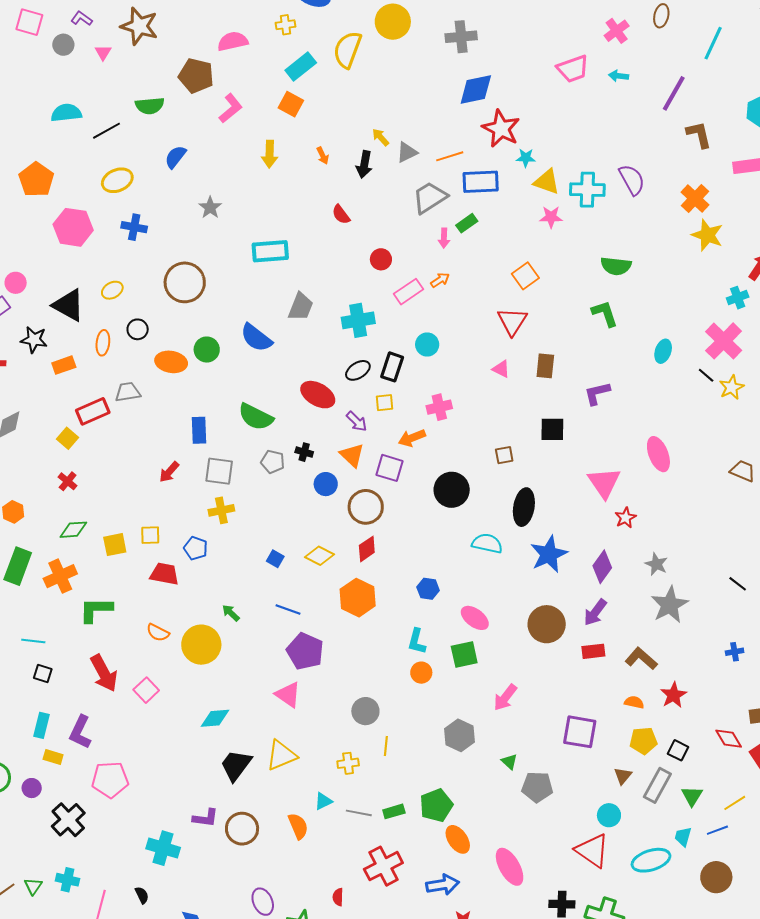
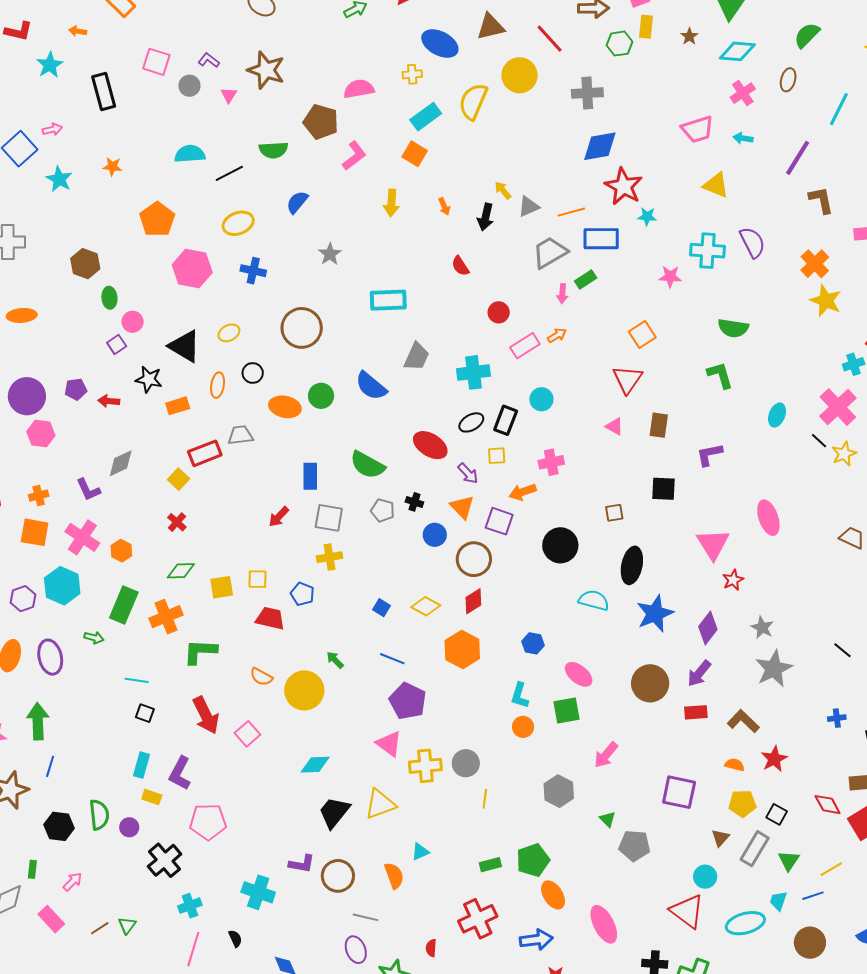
yellow triangle: (547, 182) -> (716, 185), moved
yellow cross: (348, 763) -> (425, 766), moved, size x1.5
gray line: (359, 813) -> (366, 917), moved
cyan cross: (68, 880) -> (190, 906), moved, turned -35

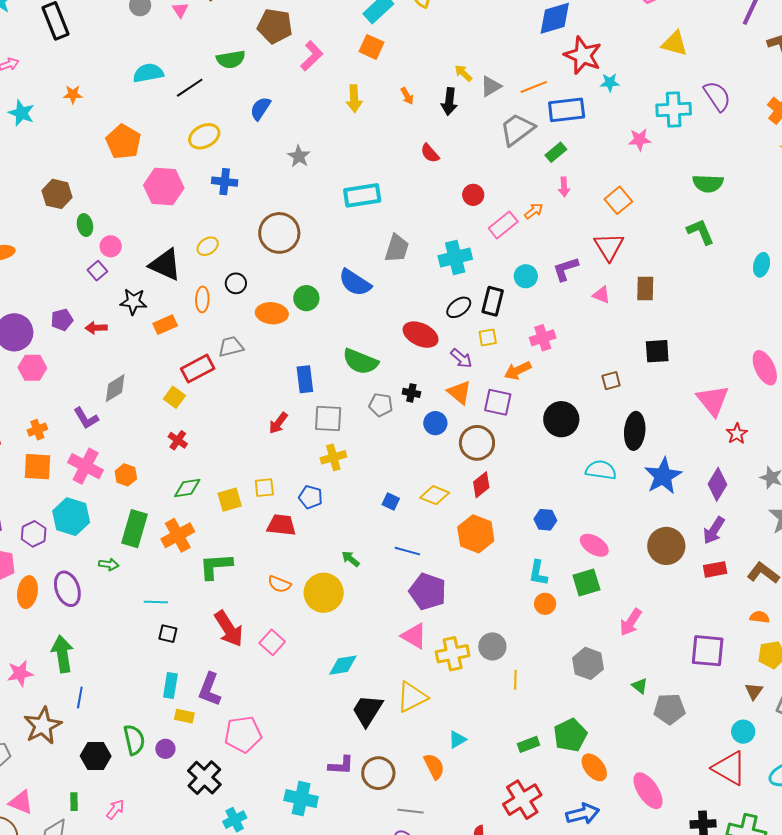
pink arrow: (562, 294) -> (564, 187), moved
purple L-shape: (709, 455) -> (566, 269), moved

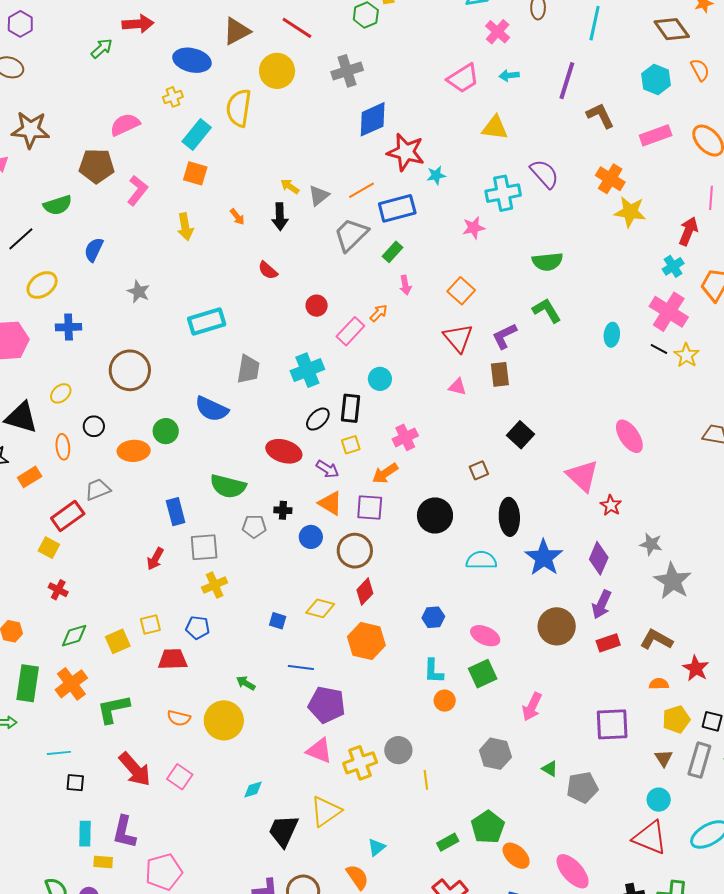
purple L-shape: (566, 269) -> (504, 336), moved
black square: (657, 351) -> (520, 435), turned -36
cyan diamond: (343, 665) -> (253, 789), size x0.7

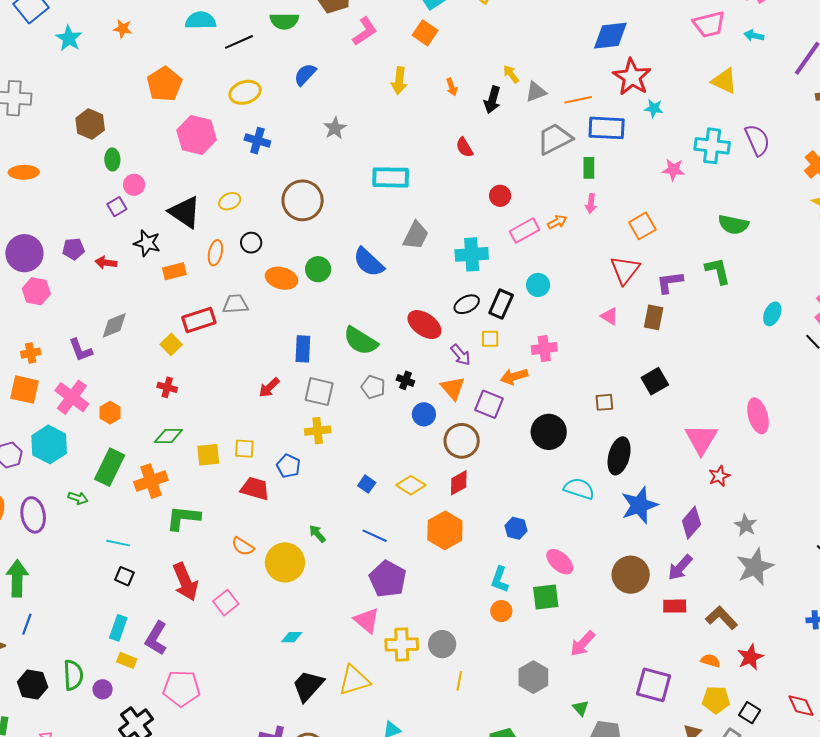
green rectangle: (393, 252) -> (589, 168), turned -60
red cross: (58, 590) -> (167, 387), turned -30

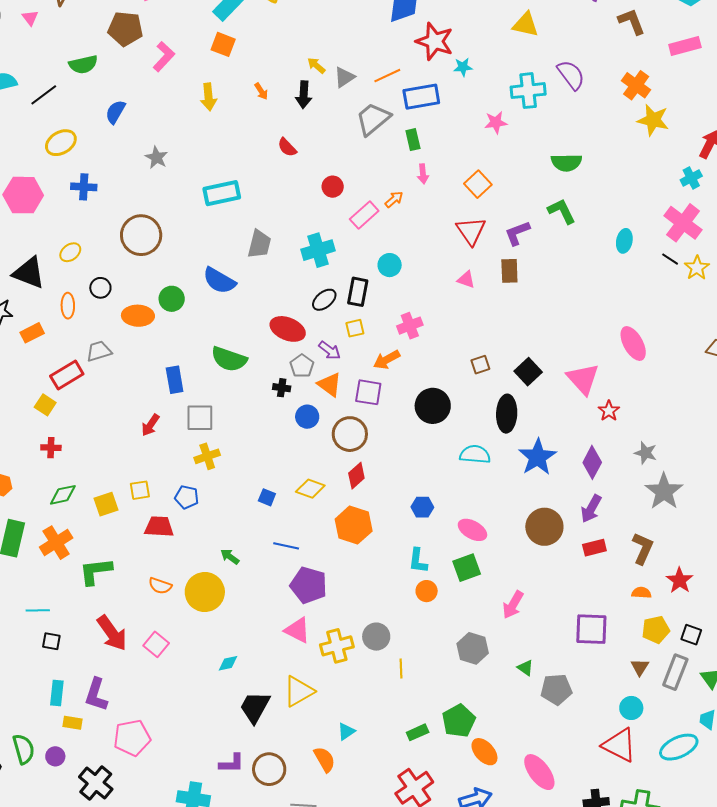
black square: (655, 381) -> (528, 372), moved
gray pentagon: (373, 387) -> (302, 366), moved, turned 30
brown L-shape: (722, 618) -> (643, 548), turned 80

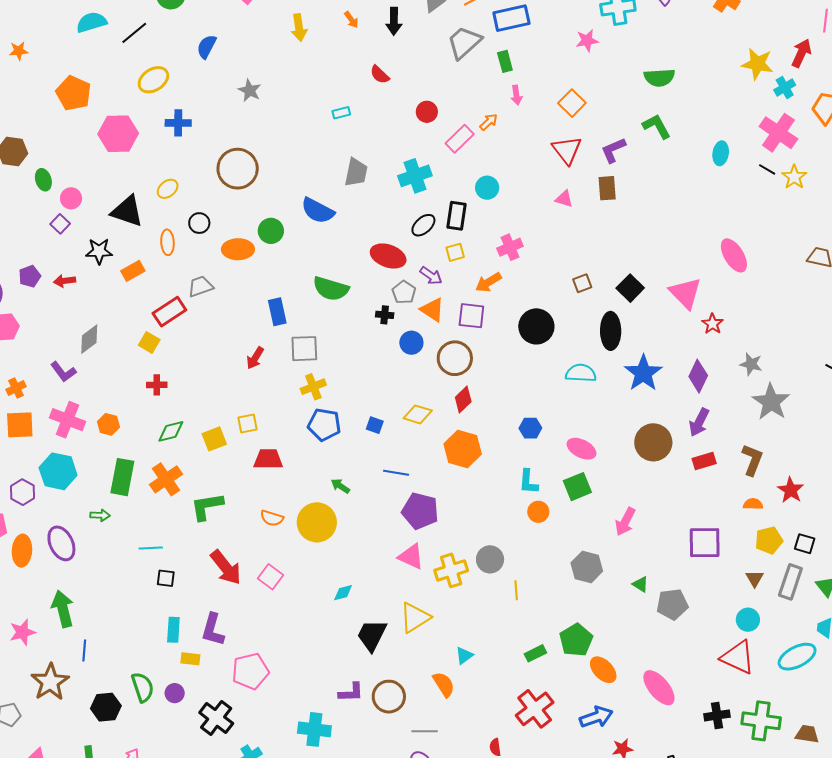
yellow star: (653, 120) -> (757, 64), moved
cyan rectangle: (222, 193) -> (341, 113), moved, size x0.5
blue pentagon: (187, 497) -> (324, 425), moved, size x1.4

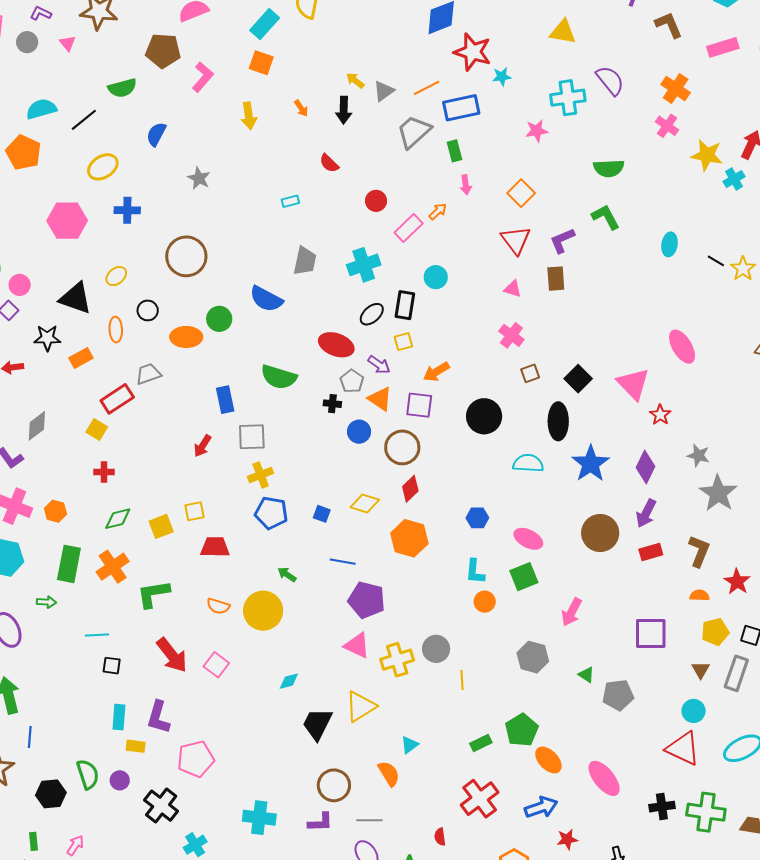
orange pentagon: (73, 93) -> (23, 152), moved
pink cross: (778, 133) -> (667, 126), moved, size x0.6
pink cross: (510, 247) -> (511, 335), moved, turned -30
purple L-shape: (351, 692) -> (320, 822), moved

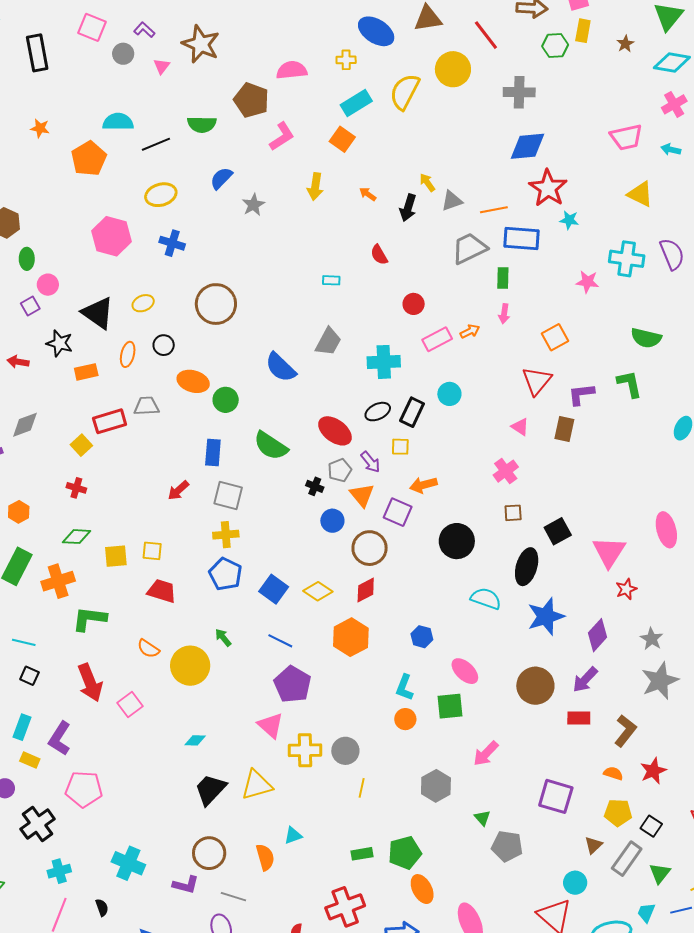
orange arrow: (301, 108) -> (368, 194), turned 144
gray star: (199, 178) -> (253, 205), moved
green circle: (219, 319) -> (226, 400), moved
blue square: (322, 514) -> (274, 589), size x1.6

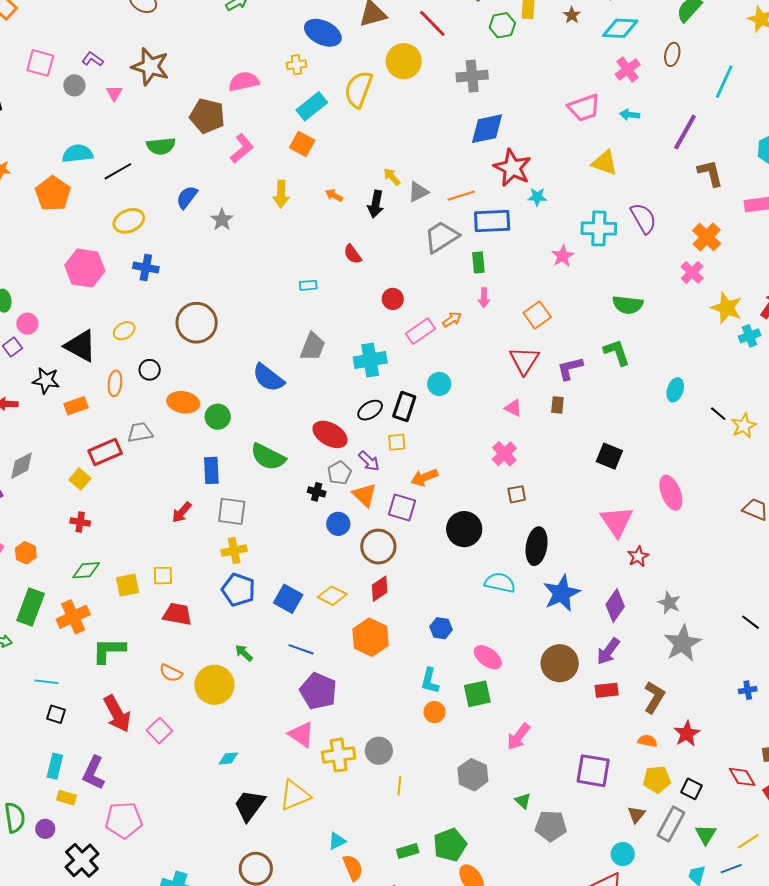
pink star: (587, 282) -> (563, 256), turned -30
brown rectangle: (564, 429) -> (557, 405), size x0.7
black square: (558, 531) -> (609, 456), moved, turned -32
orange semicircle: (265, 857) -> (353, 868), moved

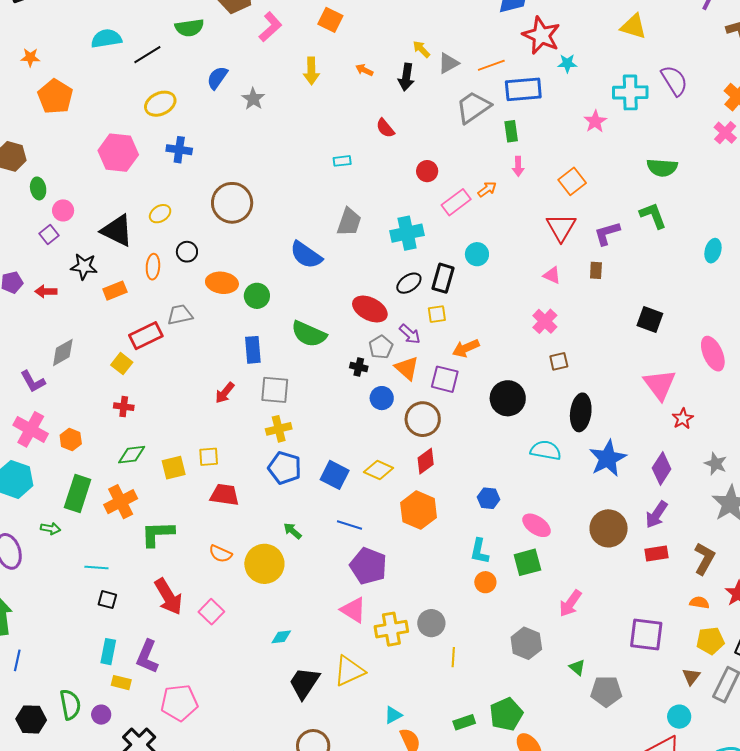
orange pentagon: (53, 194) -> (55, 96), moved

